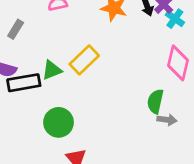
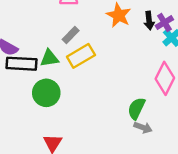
gray rectangle: (16, 29) -> (71, 35), moved
green circle: (59, 122) -> (46, 93), moved

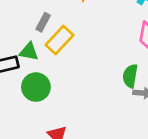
green triangle: (49, 58) -> (29, 52), turned 36

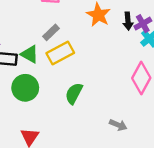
green semicircle: (130, 76) -> (74, 93), moved

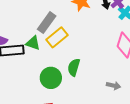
gray rectangle: (51, 32) -> (47, 23), size x1.5
green circle: (25, 88) -> (51, 78), moved

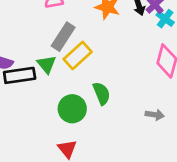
green triangle: (33, 43) -> (47, 64), turned 35
green semicircle: (74, 67) -> (102, 93), turned 144

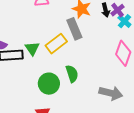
gray rectangle: (63, 37) -> (74, 29), moved, turned -60
gray arrow: (155, 115) -> (111, 93), size x1.6

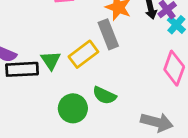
green semicircle: (72, 74) -> (104, 95), turned 132

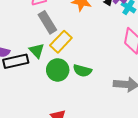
gray rectangle: (108, 34) -> (47, 22), moved
green circle: (73, 108) -> (58, 70), moved

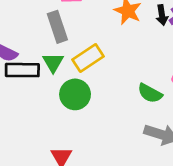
gray rectangle: (47, 22) -> (57, 27), moved
green semicircle: (82, 71) -> (150, 93), moved

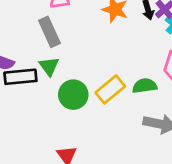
yellow rectangle: (88, 58) -> (110, 89), moved
green semicircle: (150, 93) -> (145, 86), turned 150

